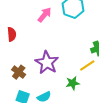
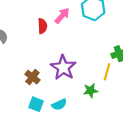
red semicircle: (12, 34) -> (42, 26), moved
yellow line: (87, 65) -> (107, 72), turned -42

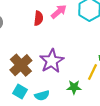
brown cross: (32, 77) -> (21, 65), size x1.5

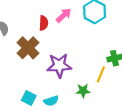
purple star: (52, 61) -> (59, 65), turned 30
brown cross: (21, 65) -> (28, 48), moved

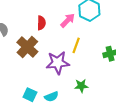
pink arrow: (64, 15) -> (68, 20), moved
yellow line: (101, 74) -> (76, 45), moved

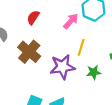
red semicircle: (41, 23) -> (33, 17), moved, turned -144
green star: (81, 86) -> (94, 72), moved

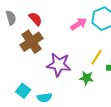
red semicircle: (33, 17) -> (35, 19), moved, turned 88
yellow line: (81, 47) -> (97, 57), moved

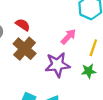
pink arrow: (79, 24) -> (68, 37), moved

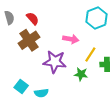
pink arrow: (68, 37) -> (71, 39), turned 42

